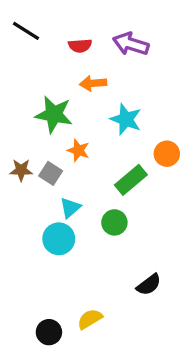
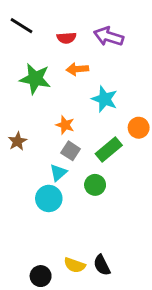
green star: (54, 114) -> (35, 79), moved
brown star: (21, 170) -> (17, 141), turned -30
gray square: (51, 173) -> (71, 151), moved
black semicircle: (149, 285) -> (102, 265), moved, turned 100
yellow semicircle: (90, 319) -> (75, 265), turned -130

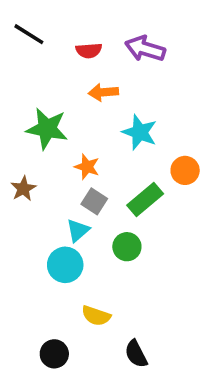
green star: (35, 79) -> (47, 129), moved
yellow semicircle: (75, 265) -> (96, 316), moved
black circle: (41, 276) -> (54, 354), moved

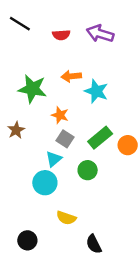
orange arrow: (103, 92) -> (71, 76), moved
orange circle: (185, 170) -> (128, 145), moved
black circle: (54, 354) -> (27, 240), moved

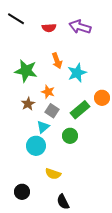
orange arrow: (71, 76) -> (57, 61), turned -105
cyan star: (96, 91) -> (77, 73), turned 30
brown star: (16, 130) -> (28, 104), moved
orange circle: (128, 145) -> (102, 98), moved
black semicircle: (94, 244) -> (63, 202), moved

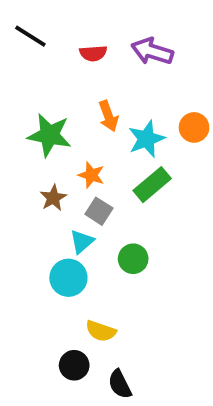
orange circle: (102, 98) -> (194, 127), moved
green rectangle: (80, 110) -> (152, 185), moved
black circle: (22, 192) -> (74, 365), moved

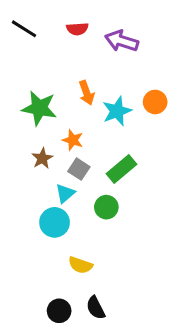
red semicircle: (93, 53) -> (77, 29), moved
green rectangle: (152, 185) -> (122, 169), moved
black circle: (74, 365) -> (59, 311), moved

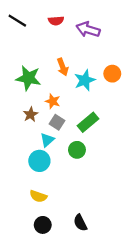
yellow semicircle: (80, 265) -> (38, 196), moved
black semicircle: (96, 308) -> (80, 223), moved

